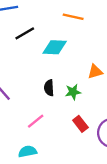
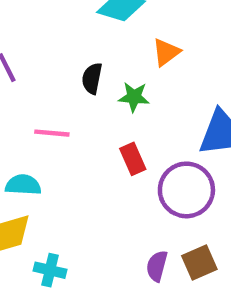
orange triangle: (95, 72) -> (166, 52), moved, turned -35
pink line: (36, 121) -> (52, 133), turned 30

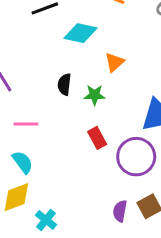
pink line: (52, 133) -> (26, 124), moved
cyan semicircle: (23, 185) -> (23, 162), turned 55
cyan cross: (50, 270) -> (46, 220), turned 30

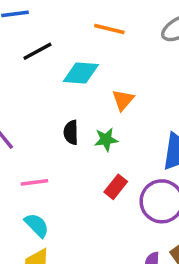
red rectangle: (97, 138) -> (116, 187), turned 75

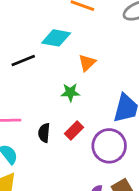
black line: (37, 51) -> (23, 61), moved
black semicircle: (71, 132) -> (44, 133), moved

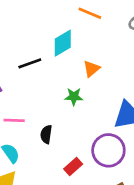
cyan diamond: (56, 38) -> (63, 43), turned -44
red rectangle: (74, 130) -> (73, 166), moved

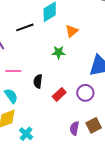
purple circle: (108, 150) -> (85, 93), size x0.7
red rectangle: (73, 166) -> (59, 94), moved

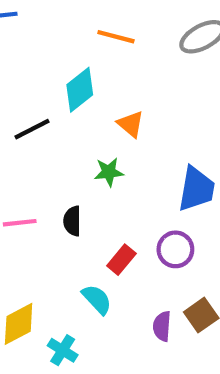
orange triangle: (72, 31) -> (131, 124), turned -32
black semicircle: (38, 81) -> (72, 221), moved
cyan semicircle: (11, 96) -> (97, 299), moved

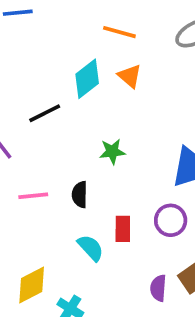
orange triangle: (131, 124) -> (130, 76), moved
red rectangle: (121, 260) -> (123, 229), turned -40
cyan semicircle: (97, 299) -> (91, 248), moved

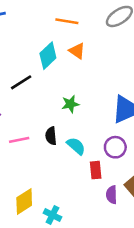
red rectangle: (123, 229) -> (96, 170), moved
cyan semicircle: (91, 248) -> (76, 146), moved

